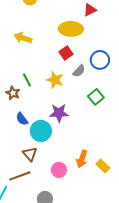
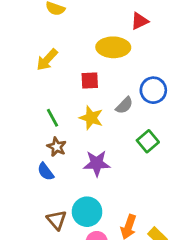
yellow arrow: (23, 38) -> (47, 60), turned -66
red square: (66, 53) -> (90, 80), moved, turned 32
brown star: (13, 93) -> (57, 147), moved
cyan circle: (41, 131) -> (87, 212), moved

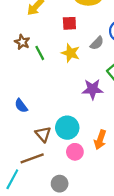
brown star: (57, 147) -> (22, 42), moved
purple star: (97, 163) -> (92, 89), moved
blue semicircle: (46, 172) -> (21, 106), moved

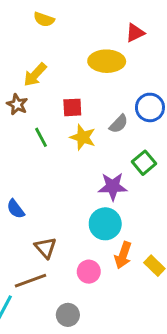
red square: (69, 23) -> (72, 107), moved
brown star: (22, 42) -> (17, 104), moved
cyan circle: (67, 128) -> (105, 224), moved

